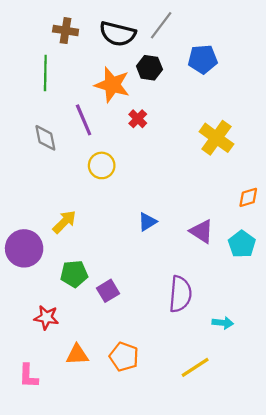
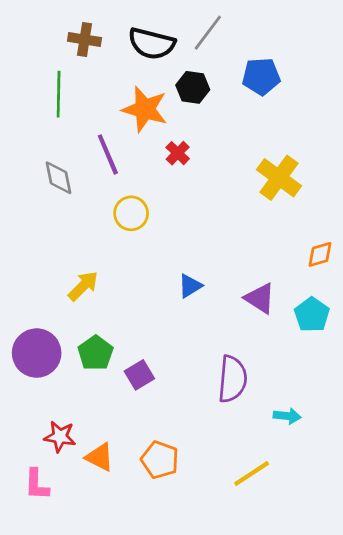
purple circle: (24, 248) -> (37, 353), moved
green pentagon: (74, 274) -> (96, 353), turned -30
red star: (46, 317) -> (60, 437), moved
orange triangle: (77, 355) -> (100, 457), turned 30

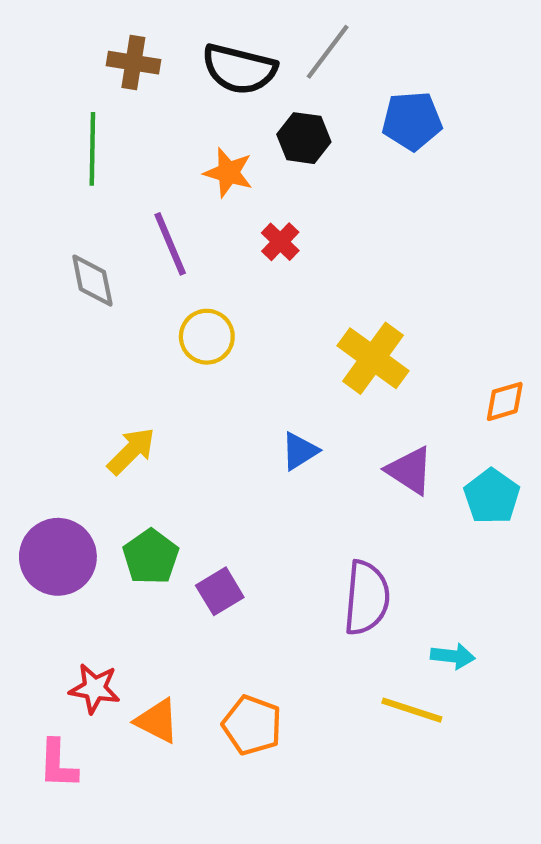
orange star: (145, 109) -> (228, 173), size x0.7
yellow cross: (279, 178) -> (373, 358), moved
yellow line: (252, 474) -> (412, 710), moved, turned 51

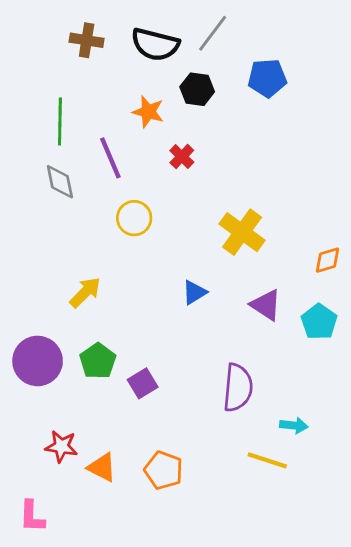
green line: (92, 149) -> (60, 121), moved
pink L-shape: (58, 764) -> (32, 516), moved

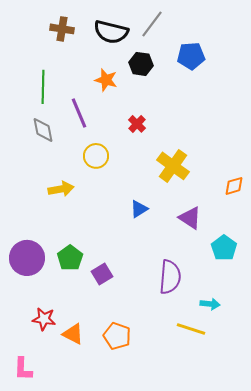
red cross: (182, 156) -> (137, 124), moved
yellow arrow: (85, 292) -> (61, 189), moved, turned 35
cyan pentagon: (319, 322) -> (224, 248), moved

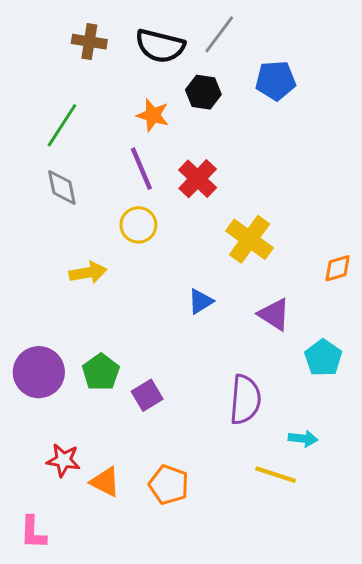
green line: (43, 87) -> (62, 125), turned 32
purple line: (79, 113) -> (141, 169), moved
red cross: (137, 124) -> (198, 179), size x1.5

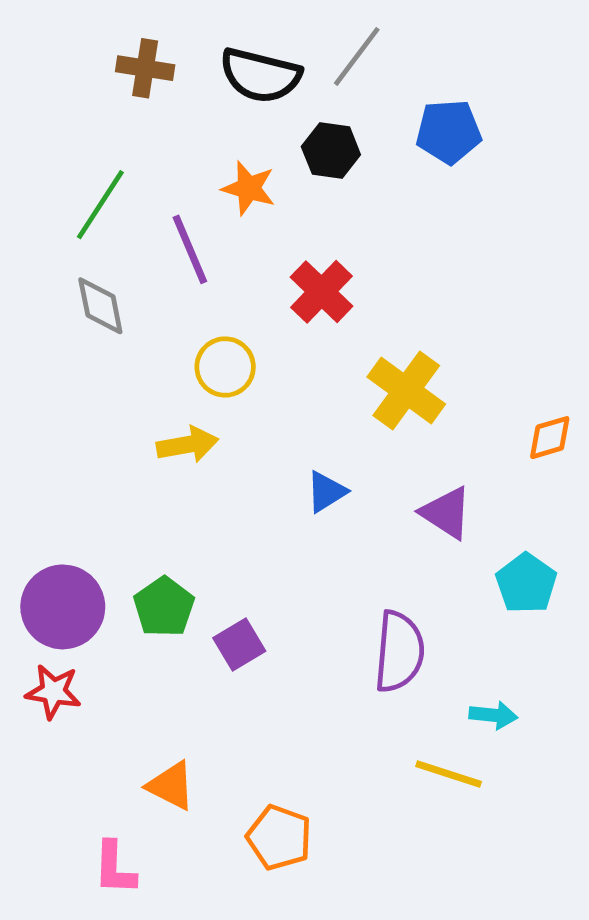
purple line: (141, 169) -> (190, 249), moved
yellow arrow: (88, 273) -> (187, 445), moved
red star: (63, 460) -> (53, 692), moved
orange pentagon: (169, 485) -> (279, 837), moved
pink L-shape: (33, 532) -> (115, 868), moved

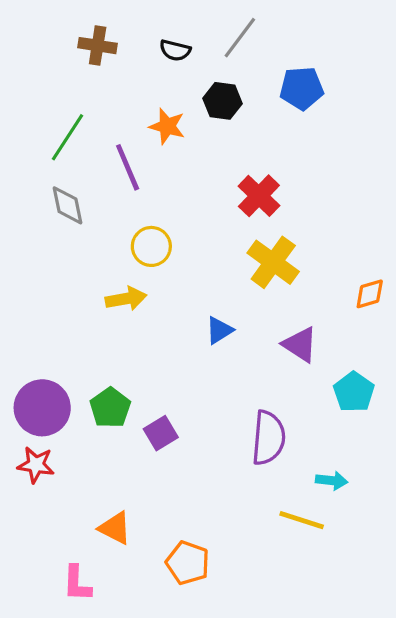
black semicircle: (260, 75) -> (175, 50), size x0.6
red cross: (322, 292) -> (259, 196), moved

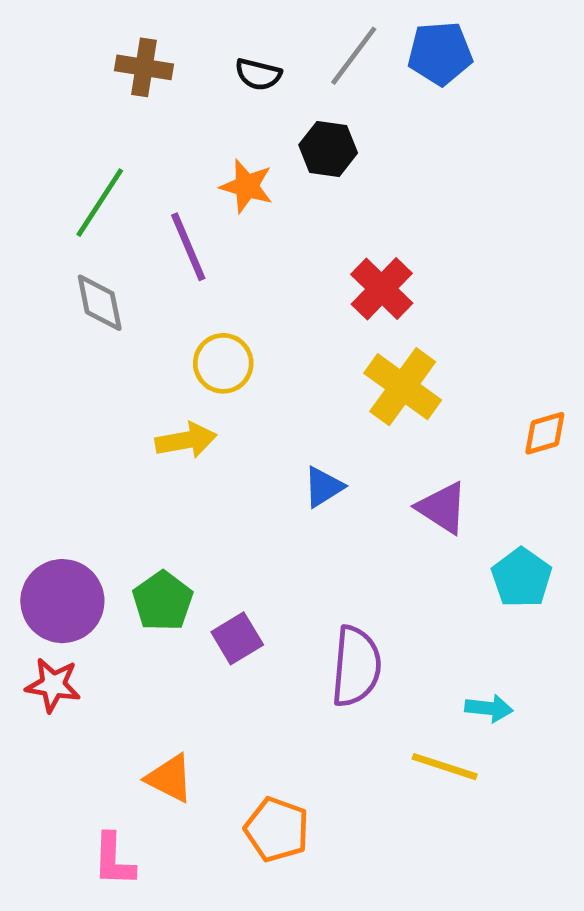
blue pentagon: (302, 88) -> (440, 53), moved
purple semicircle: (268, 438) -> (356, 666), moved

